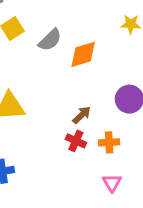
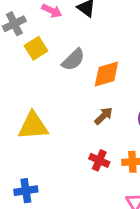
brown arrow: (82, 115) -> (104, 116), moved

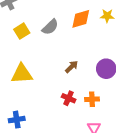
yellow square: (36, 48) -> (22, 31), moved
orange diamond: (106, 74) -> (81, 19), moved

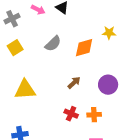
orange diamond: (81, 19) -> (84, 48), moved
yellow square: (22, 31) -> (15, 48), moved

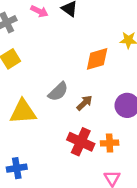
gray semicircle: (53, 44) -> (58, 92), moved
red cross: (71, 114) -> (81, 142), size x1.5

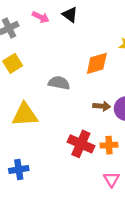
gray semicircle: (58, 92) -> (59, 83), moved, turned -125
brown arrow: (84, 103) -> (102, 106), moved, turned 49

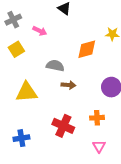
pink arrow: (41, 17) -> (40, 31), moved
brown arrow: (102, 106) -> (68, 85), moved
red cross: (81, 144) -> (63, 126), moved

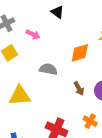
brown arrow: (68, 85) -> (79, 89), moved, turned 56
orange cross: (97, 118) -> (90, 121), turned 32

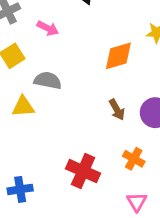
gray semicircle: (48, 69) -> (48, 80), moved
yellow triangle: (20, 96) -> (23, 107), moved, size x0.7

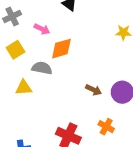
orange diamond: (118, 56) -> (61, 49), moved
brown arrow: (117, 110) -> (94, 90), turned -35

